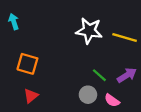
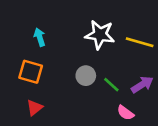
cyan arrow: (14, 22) -> (40, 37), moved
gray circle: (88, 95) -> (86, 76), moved

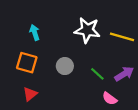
gray circle: (86, 76) -> (65, 66), moved

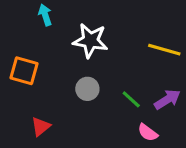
white star: (87, 30) -> (90, 41), moved
cyan arrow: (35, 32) -> (45, 15), moved
orange square: (27, 63) -> (24, 71), moved

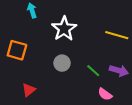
white star: (90, 41) -> (64, 29), turned 30
purple arrow: (167, 99) -> (119, 71), turned 48

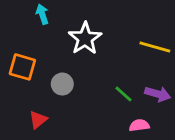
gray circle: (62, 63) -> (62, 84), moved
pink semicircle: (105, 94) -> (139, 125), turned 136

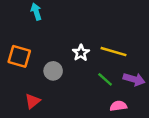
white star: (85, 38) -> (81, 53), moved, size x0.6
yellow line: (155, 47) -> (114, 52), moved

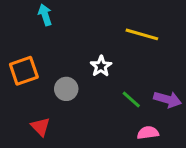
yellow line: (114, 52) -> (142, 34), moved
orange square: (19, 56) -> (24, 71), turned -35
red triangle: (33, 101) -> (40, 127), turned -35

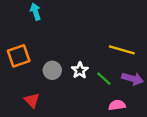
yellow line: (142, 34) -> (122, 50), moved
white star: (101, 66) -> (80, 70), moved

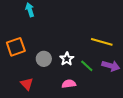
pink semicircle: (117, 105) -> (69, 84), moved

